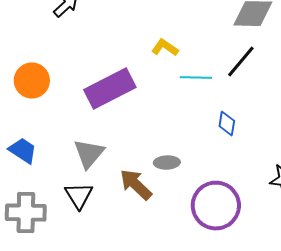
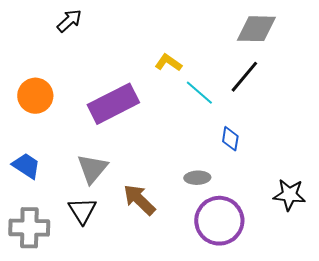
cyan line: (196, 78) -> (199, 93), turned 40
gray ellipse: (167, 163) -> (197, 178), moved

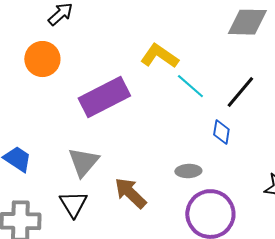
yellow L-shape: (168, 63) -> (159, 56), size x1.4
black line: (244, 77) -> (240, 92), moved
orange circle: (35, 96) -> (42, 59), moved

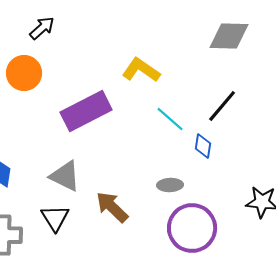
cyan line: (190, 86) -> (170, 119), moved
gray triangle: (83, 162) -> (65, 176), turned -44

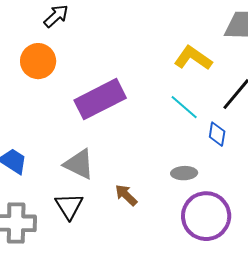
yellow L-shape: (141, 70) -> (193, 58), moved
brown arrow: (112, 207) -> (126, 195), size x0.7

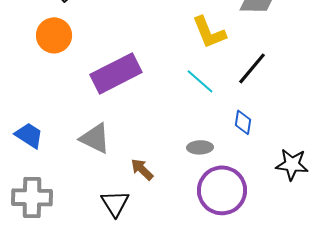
yellow L-shape: (193, 58) -> (209, 32), turned -147
blue diamond: (217, 134) -> (243, 122), moved
black triangle: (69, 206) -> (115, 203), moved

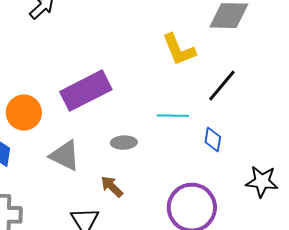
orange circle: (54, 35) -> (24, 113), moved
cyan line: (200, 81) -> (173, 116), moved, turned -40
gray ellipse: (200, 147) -> (124, 143), moved

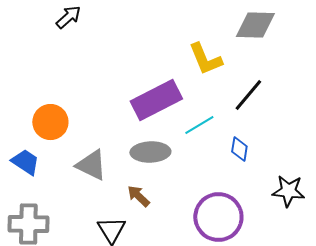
purple rectangle: (86, 91) -> (156, 100), moved
cyan line: (173, 116) -> (199, 125), turned -32
gray ellipse: (124, 143) -> (150, 152), size x1.5

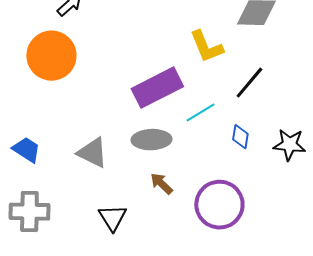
orange circle: (50, 122) -> (51, 56), moved, size x1.4
black star: (288, 191) -> (289, 145), moved
brown arrow: (138, 196) -> (161, 184), moved

